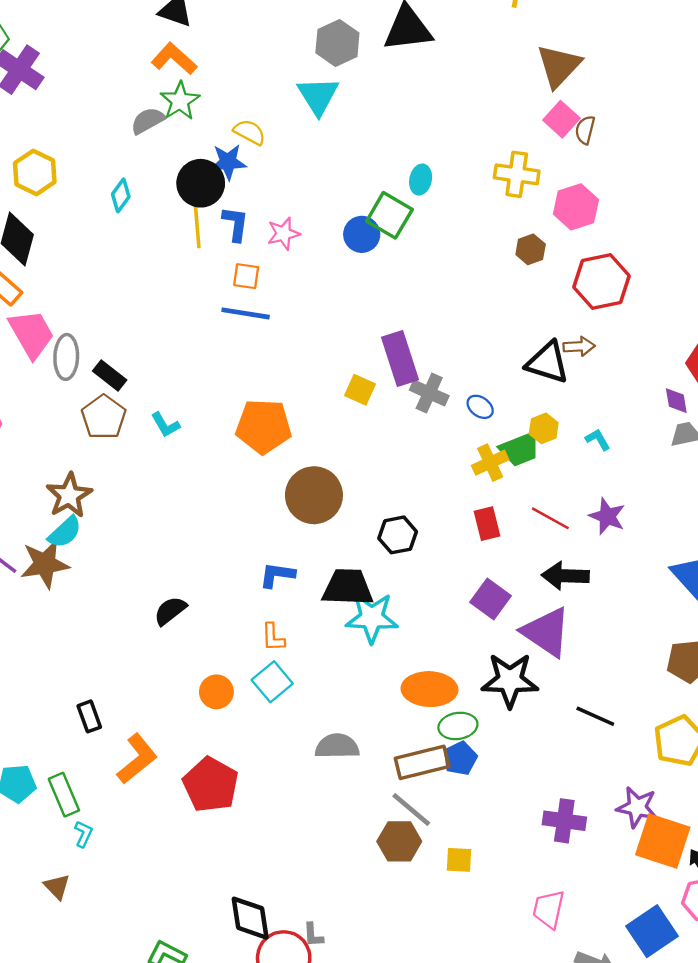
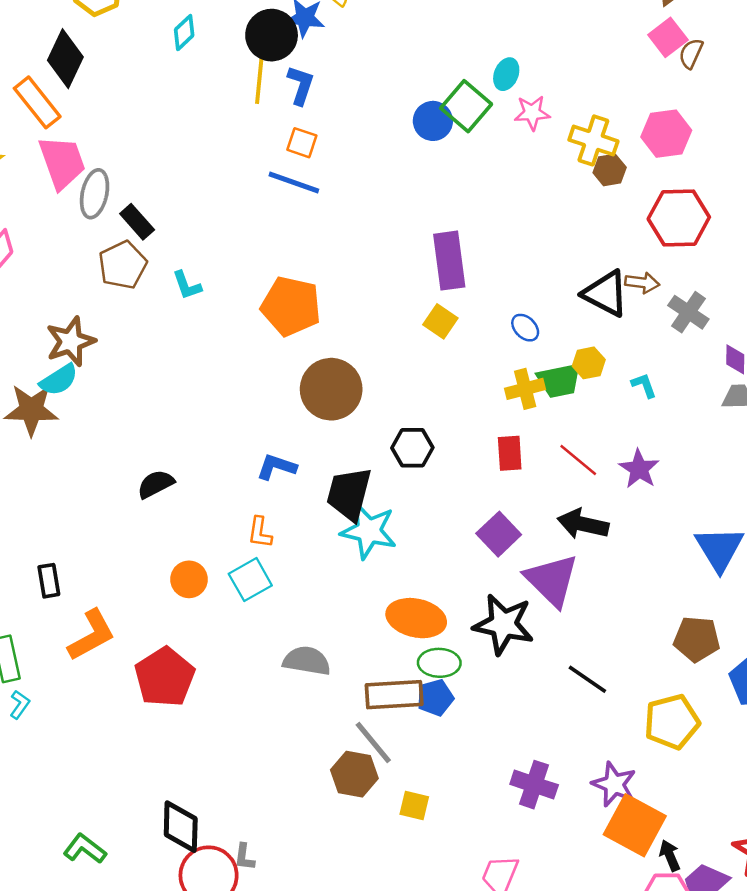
yellow cross: (517, 174) -> (593, 140), moved
pink star: (283, 234) -> (532, 113), moved
yellow square: (360, 390) -> (440, 321), moved
gray cross: (429, 393) -> (688, 312), moved
black trapezoid: (348, 587) -> (349, 494), turned -88

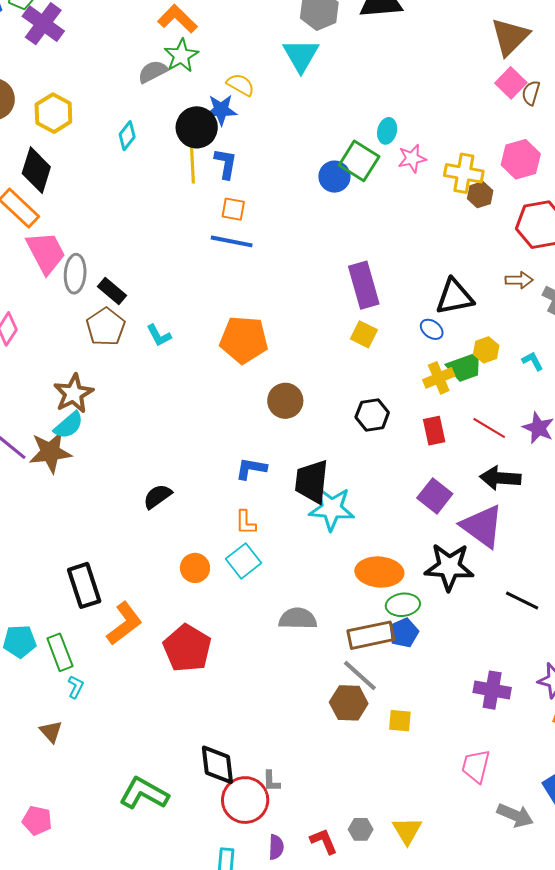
black triangle: (605, 294) -> (454, 297), moved, turned -30
brown circle: (331, 389) -> (285, 401), size x0.7
black hexagon: (412, 448) -> (372, 415), moved
black rectangle: (49, 581) -> (84, 585), size x1.6
green L-shape: (85, 849) -> (144, 793), size x1.4

